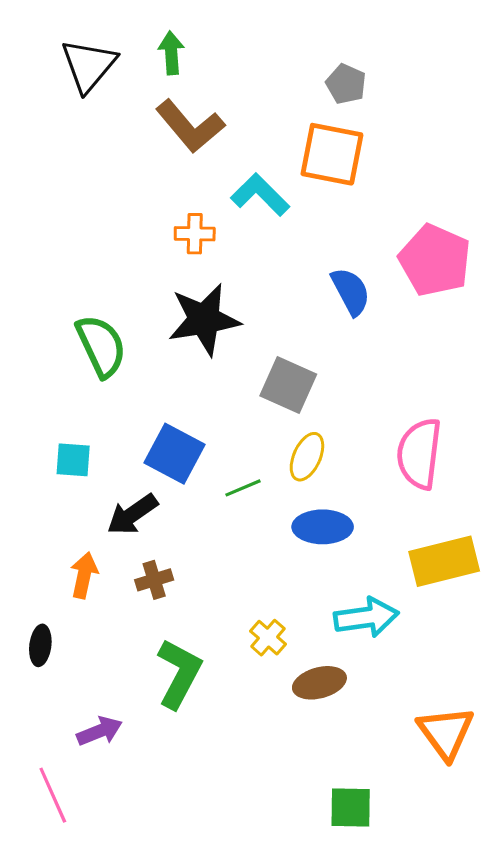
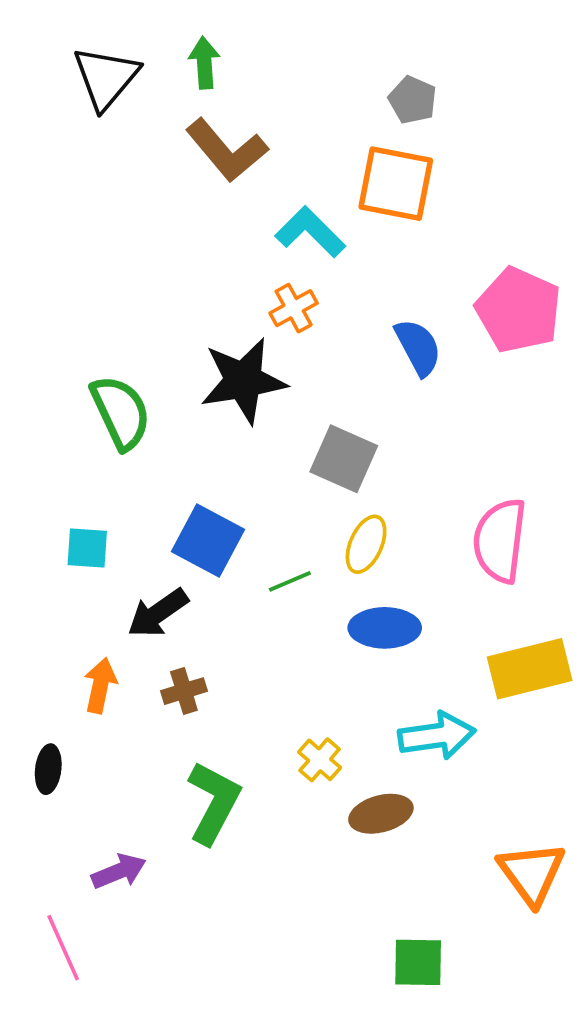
orange cross: (195, 234) -> (294, 308), moved, turned -30

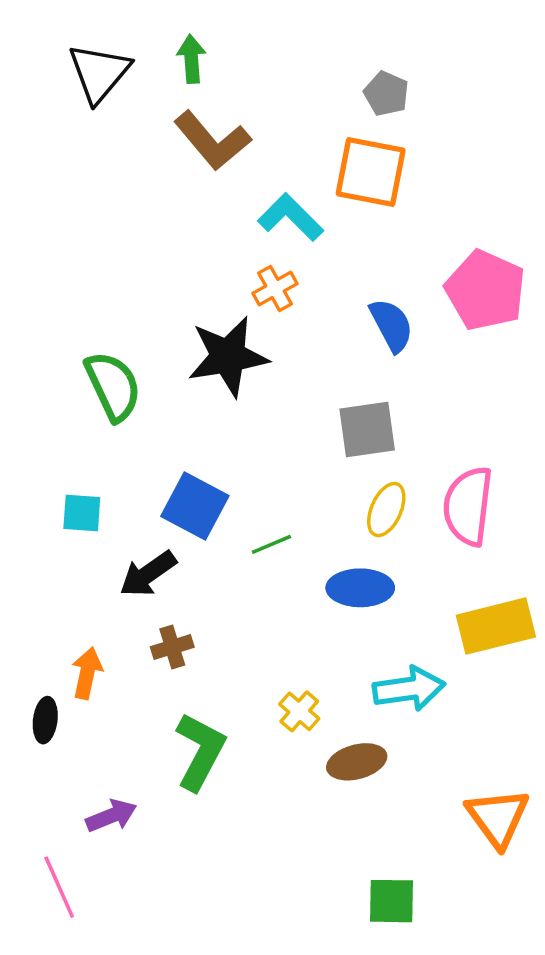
gray square: (344, 459) -> (367, 429), moved, turned -32
yellow ellipse: (366, 544) -> (386, 510), moved
orange arrow: (100, 685) -> (87, 673), moved

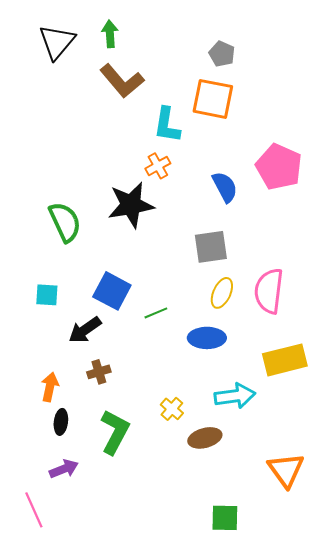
cyan L-shape: (291, 217) -> (167, 125), turned -126
black ellipse: (45, 720) -> (61, 422), moved

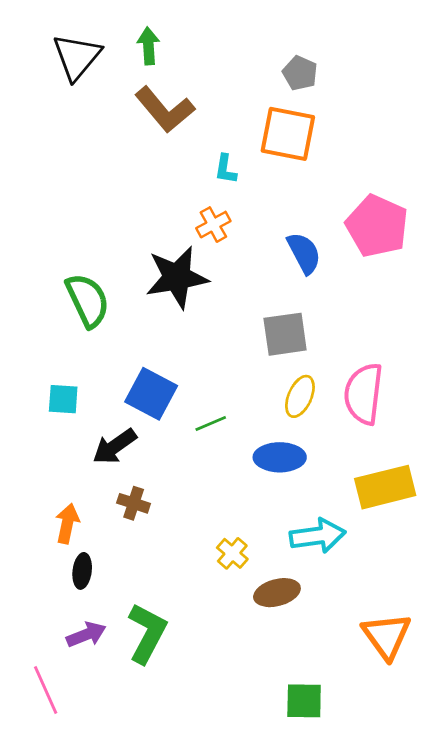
cyan L-shape: (167, 125) -> (226, 169), size x0.6
brown cross: (99, 372) -> (134, 503), turned 35
green L-shape: (115, 432) -> (147, 633), moved

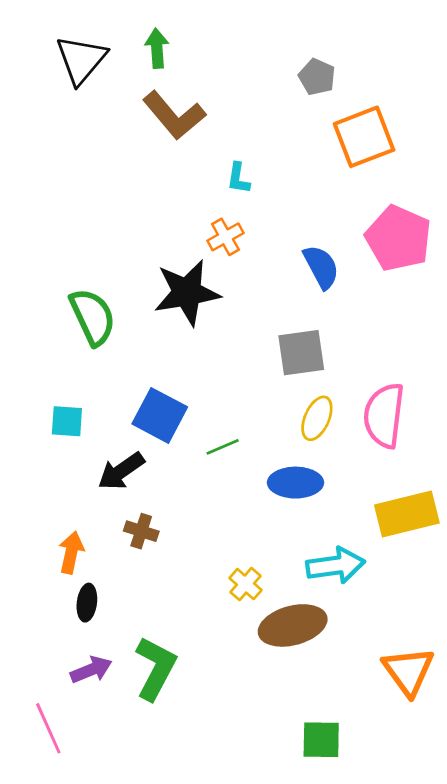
orange square: (288, 134) -> (364, 137), moved, turned -32
brown ellipse: (277, 593) -> (293, 625), size x1.4

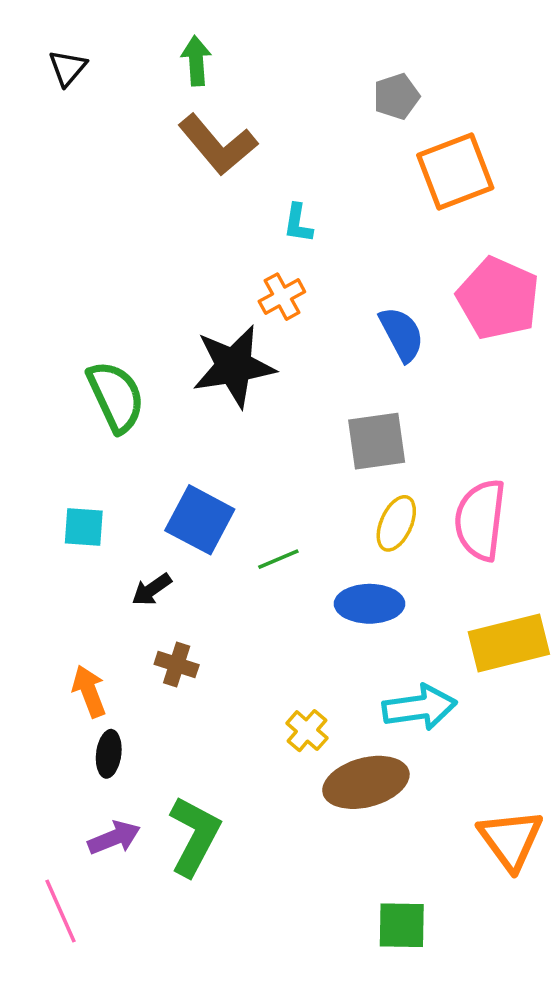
black triangle: (81, 60) -> (68, 68), moved, size x0.6
gray pentagon: (317, 77) -> (396, 96), turned 30
black arrow: (121, 471) -> (152, 589), size x0.7
orange arrow: (71, 553) -> (89, 691), turned -33

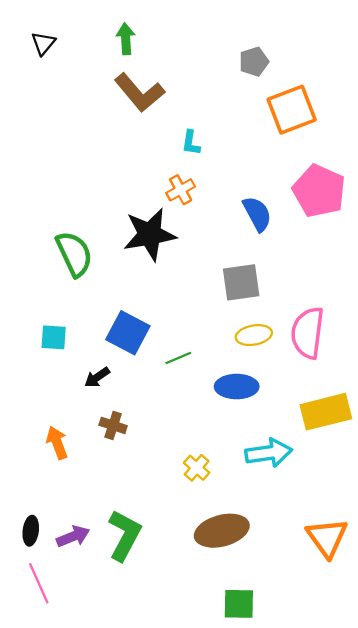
yellow ellipse: (396, 523) -> (254, 335), turned 56
black ellipse: (109, 754) -> (31, 531), moved
brown ellipse: (366, 782) -> (222, 531), moved
green square: (402, 925) -> (239, 604), moved

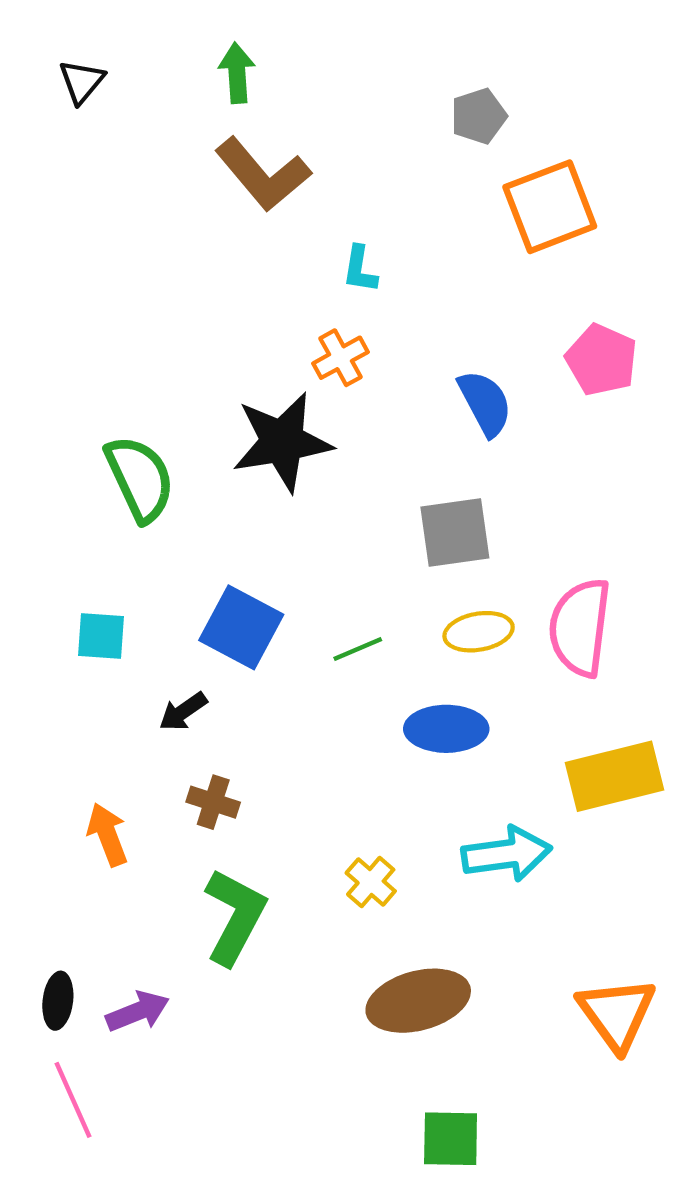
pink pentagon: (319, 191) -> (602, 360), size x0.7
green line: (178, 358) -> (358, 649), moved
green L-shape: (125, 535) -> (235, 917), moved

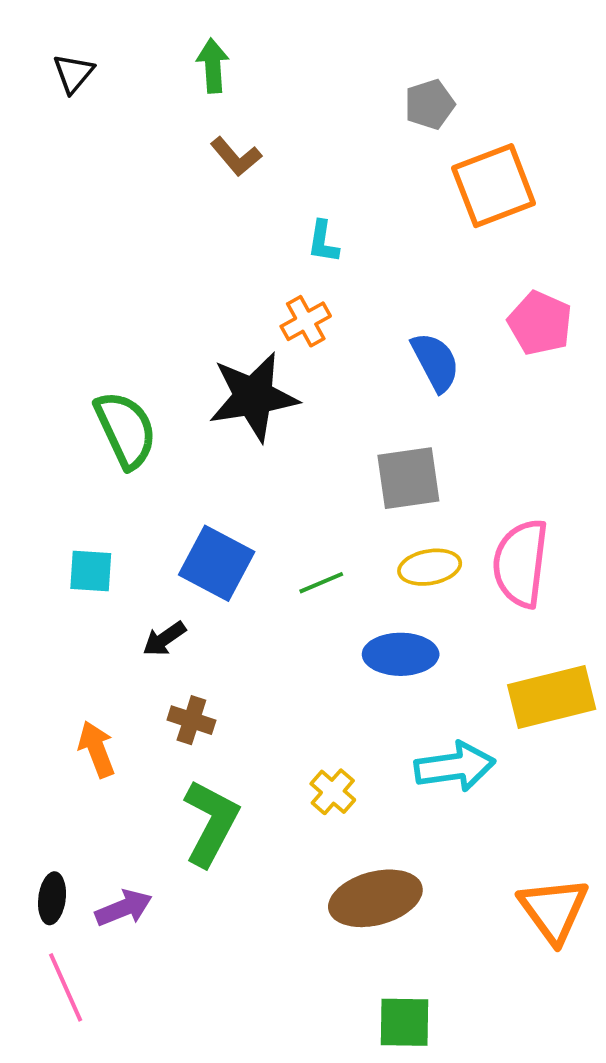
brown L-shape: (263, 174) -> (236, 157), size x0.6

